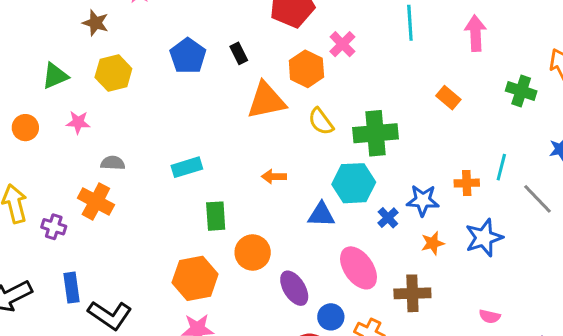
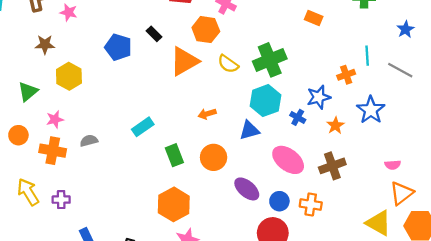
orange cross: (96, 201) -> (53, 151), moved
orange circle: (253, 252) -> (214, 157), moved

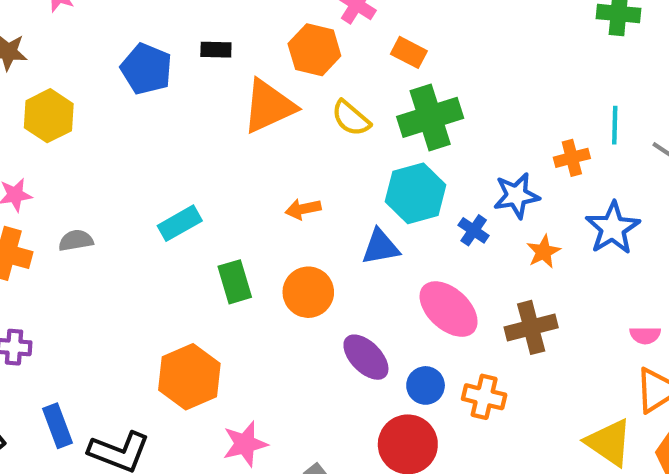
orange rectangle: (314, 18) -> (409, 52), moved
black rectangle: (154, 34) -> (216, 50), turned -49
orange hexagon: (174, 204) -> (189, 377), moved

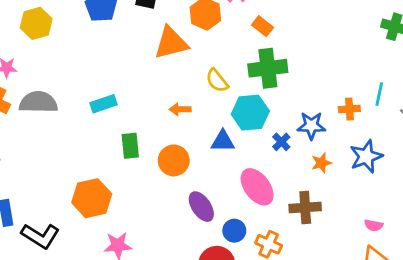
yellow semicircle: (351, 118) -> (217, 81), moved
gray semicircle: (76, 240) -> (38, 102), size x1.8

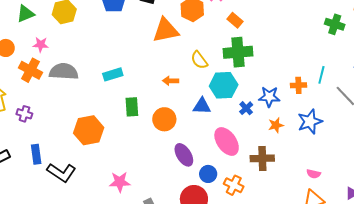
orange hexagon: (92, 198) -> (89, 130), moved

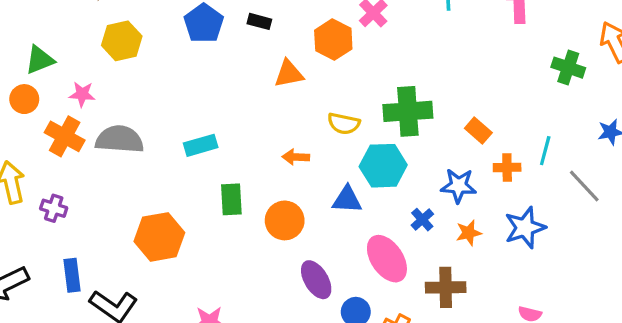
green triangle: (25, 14) -> (40, 60), moved
orange rectangle: (235, 20) -> (478, 131), moved
orange triangle: (166, 30) -> (289, 74), size x0.7
yellow semicircle: (199, 60) -> (344, 124), turned -42
blue cross: (246, 108) -> (422, 220), moved

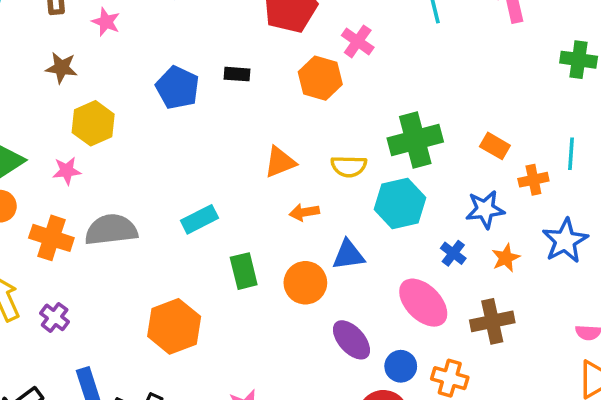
orange triangle: (289, 74) -> (280, 162), moved
pink star: (82, 94) -> (67, 171), moved
blue triangle: (347, 200) -> (348, 255), moved
purple cross: (54, 208) -> (55, 317), turned 30

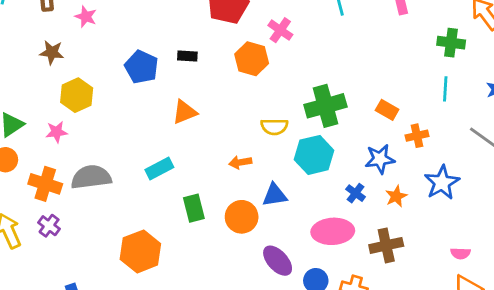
cyan line: (571, 154) -> (445, 89), moved
orange triangle: (280, 162) -> (185, 112), moved
pink ellipse: (423, 303) -> (333, 231), turned -48
purple cross: (55, 317) -> (49, 226), moved

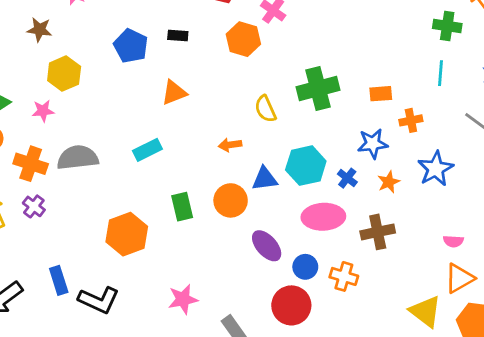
orange rectangle: (387, 110) -> (381, 94), turned -35
yellow semicircle: (274, 127) -> (265, 109), turned 64
cyan hexagon: (314, 155) -> (306, 166), moved
green rectangle: (194, 208) -> (182, 207), moved

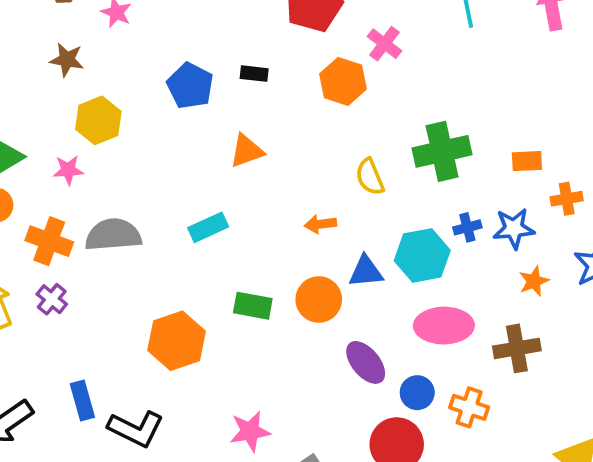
blue cross: (347, 178) -> (467, 227), moved, turned 36
green rectangle: (182, 207) -> (253, 306), turned -68

